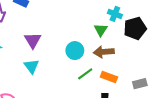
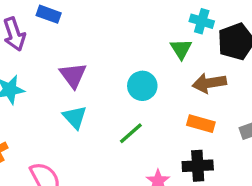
brown arrow: (104, 52) -> (209, 83), moved
green line: (85, 74) -> (131, 133), moved

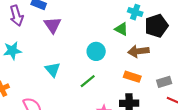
green triangle: (181, 49) -> (121, 29), turned -32
purple triangle: (73, 75) -> (53, 25), moved

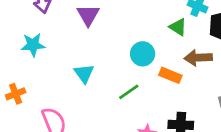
orange rectangle: (132, 77) -> (170, 75), moved

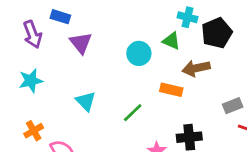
cyan circle: (143, 54) -> (139, 53), moved
orange cross: (16, 94) -> (34, 131), moved

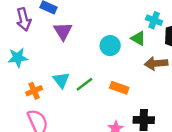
orange rectangle: (171, 90) -> (119, 88), moved
green line: (133, 113) -> (84, 84), moved
orange cross: (34, 131) -> (34, 91), moved

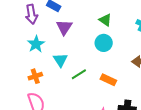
green triangle: (138, 38) -> (105, 20), moved
cyan star: (18, 58) -> (36, 44), moved, turned -30
cyan triangle: (61, 80) -> (60, 60), moved

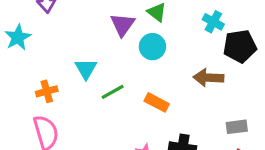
purple triangle: (64, 27) -> (123, 25), moved
cyan star: (36, 44) -> (18, 37), moved

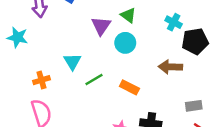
cyan star: (18, 37) -> (17, 37), turned -30

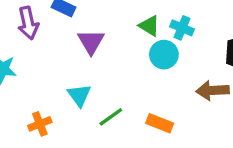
cyan cross: (174, 22) -> (182, 28), moved
purple triangle: (101, 26) -> (91, 42), moved
cyan circle: (125, 43) -> (164, 55), moved

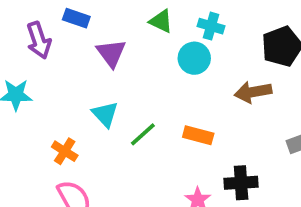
green triangle: (149, 26) -> (161, 21), moved
orange cross: (40, 124) -> (65, 151), turned -30

